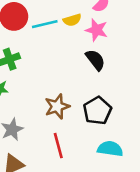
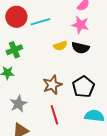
yellow semicircle: (72, 20) -> (60, 46), moved
black semicircle: (95, 60) -> (80, 48), turned 144

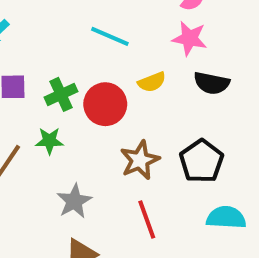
red circle: (16, 17) -> (105, 104), moved
cyan line: (40, 22) -> (110, 36), turned 42
black semicircle: (80, 48) -> (212, 83), moved

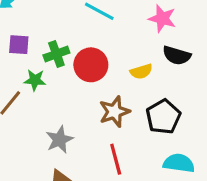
yellow semicircle: (152, 82) -> (141, 72), moved
green star: (49, 141) -> (35, 80), moved

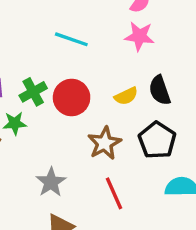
black semicircle: (177, 55) -> (160, 90), moved, turned 64

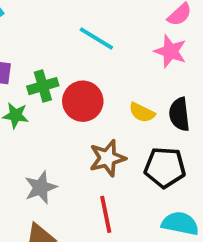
yellow semicircle: (126, 96) -> (142, 113), turned 40
black pentagon: (157, 140) -> (165, 167), turned 30

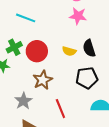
cyan line: (96, 39) -> (26, 18), moved
brown star: (107, 158) -> (43, 80), moved

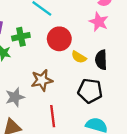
red circle: (37, 51) -> (59, 39), moved

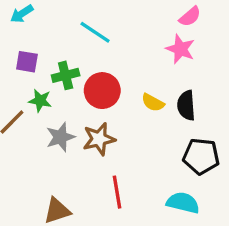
red circle: (59, 39) -> (102, 91), moved
black pentagon: (90, 91) -> (201, 156), moved
gray star: (15, 97) -> (60, 137), moved

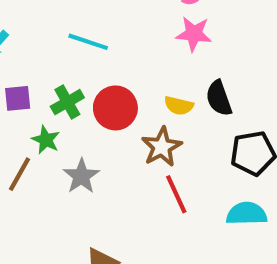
green star: (40, 101) -> (46, 140), turned 30
brown star: (99, 139) -> (162, 147), moved
red line: (117, 192) -> (176, 194), moved

